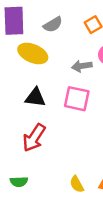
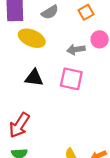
red arrow: (34, 138) -> (19, 125), moved

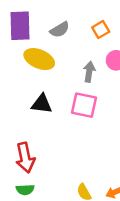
gray arrow: (76, 49) -> (89, 72), turned 108
red arrow: (19, 125) -> (25, 158), turned -45

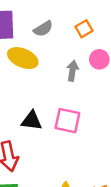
black triangle: (42, 104) -> (32, 121), moved
pink square: (84, 105) -> (67, 121), moved

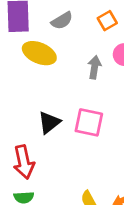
black triangle: (32, 121) -> (49, 122), turned -45

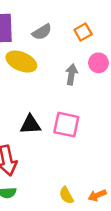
black triangle: (49, 122) -> (30, 125), turned 35

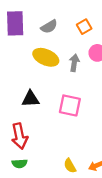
yellow ellipse: (21, 62) -> (46, 57), moved
black triangle: (30, 125) -> (30, 99), moved

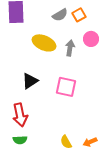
gray semicircle: (49, 27) -> (60, 15), moved
black triangle: (30, 99) -> (30, 81), turned -30

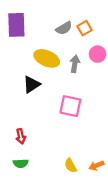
black triangle: (30, 81) -> (32, 84), moved
red arrow: (20, 115) -> (21, 136), size x0.6

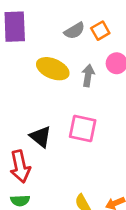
black triangle: (32, 84) -> (41, 137), moved, turned -48
red arrow: (21, 136) -> (20, 167), size x1.6

